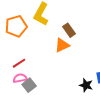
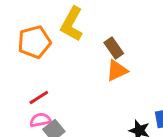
orange triangle: (62, 45) -> (117, 70), moved

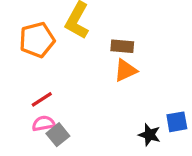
brown rectangle: (114, 48) -> (122, 46), turned -50

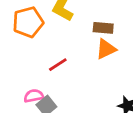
red line: (42, 99) -> (58, 65), moved

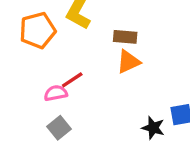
pink semicircle: (34, 96) -> (56, 93), moved

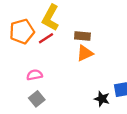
red line: (72, 80) -> (46, 38), moved

